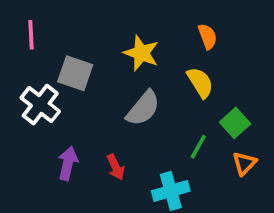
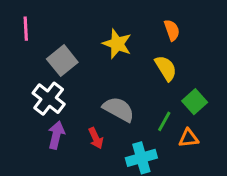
gray square: (75, 73) -> (62, 61), turned 32
white cross: (40, 105) -> (49, 99), moved
gray semicircle: (143, 108) -> (119, 109), moved, turned -100
orange triangle: (244, 163) -> (189, 138), moved, turned 40

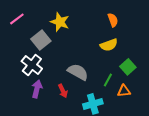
pink line: (26, 29) -> (17, 19), turned 56
yellow star: (117, 44) -> (60, 22), moved
yellow semicircle: (166, 68) -> (109, 45), turned 102

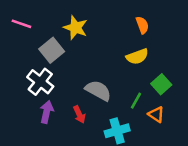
pink line: (17, 19) -> (21, 24), turned 56
orange triangle: (124, 91) -> (156, 114), turned 40

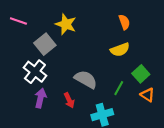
orange triangle: (156, 114) -> (147, 95), moved

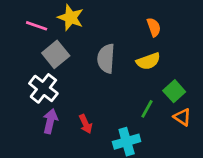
pink line: (18, 21) -> (37, 26), moved
yellow star: (66, 24) -> (71, 18), moved
gray semicircle: (86, 79) -> (106, 58), moved, turned -115

